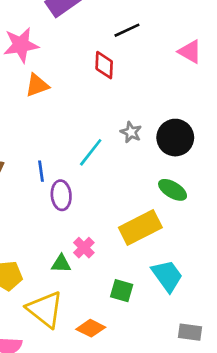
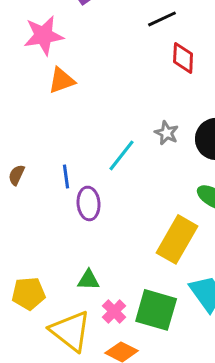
red diamond: (104, 65) -> (183, 58), moved
yellow rectangle: (140, 227) -> (177, 239), turned -33
pink cross: (84, 248) -> (114, 311), moved
green square: (122, 291) -> (156, 310), size x1.6

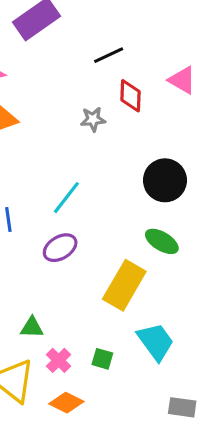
gray star: (167, 133) -> (93, 119), moved, turned -30
purple ellipse: (89, 203) -> (60, 248), moved, turned 64
green square: (156, 310) -> (102, 359), size x0.5

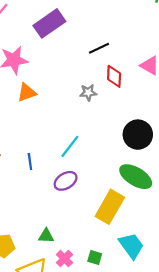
green ellipse: (162, 241) -> (136, 177), size x1.4

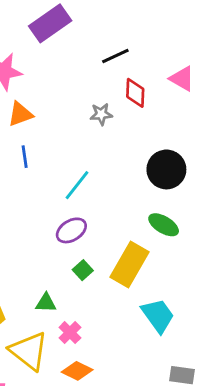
blue line: (30, 162) -> (25, 157), moved
green ellipse: (136, 177) -> (164, 225), size x0.7
green square: (95, 257) -> (83, 270), moved, turned 32

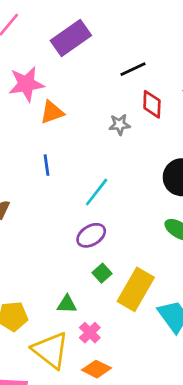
orange triangle: (20, 114) -> (52, 112), moved
yellow rectangle: (130, 264) -> (136, 289), moved

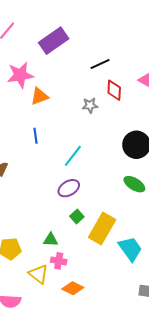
pink cross: (90, 333) -> (59, 261), moved, turned -35
yellow triangle: (51, 350) -> (38, 274), size x0.7

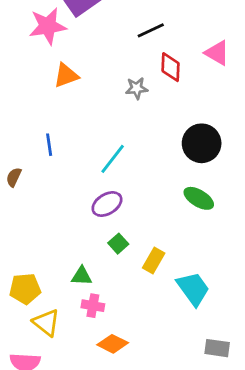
pink star: (20, 75) -> (48, 26), moved
blue line: (35, 136) -> (49, 145), moved
yellow rectangle: (102, 229) -> (154, 260), size x0.6
yellow triangle: (38, 274) -> (46, 323), moved

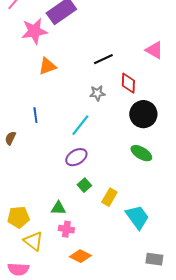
black line: (151, 30) -> (103, 59), moved
red diamond: (171, 67) -> (128, 83), moved
gray star: (137, 88) -> (97, 93), moved

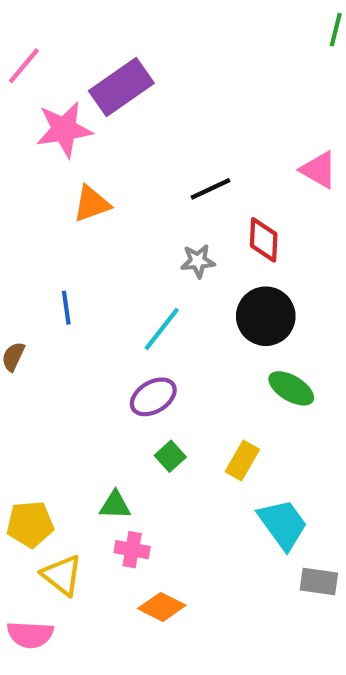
black circle: (143, 114) -> (266, 316), moved
yellow rectangle: (109, 197) -> (242, 461), moved
gray rectangle: (154, 259) -> (319, 582), moved

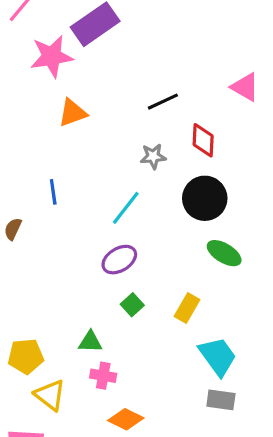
gray rectangle: (319, 582) -> (221, 400), moved

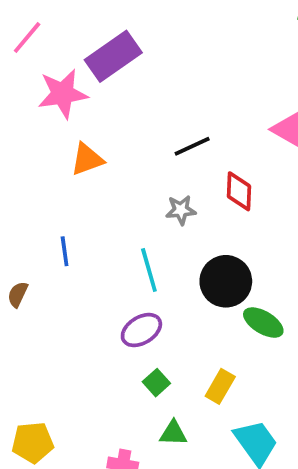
black circle: (205, 198) -> (226, 281), moved
cyan line: (126, 208) -> (149, 270), turned -54
green triangle: (90, 342) -> (173, 433), moved

